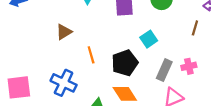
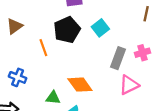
black pentagon: (125, 63) -> (67, 30), moved
blue cross: (64, 83) -> (18, 77), size x0.7

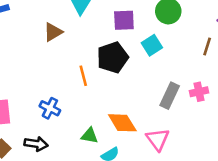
brown triangle: (15, 26) -> (53, 32), moved
cyan square: (100, 28) -> (152, 45), moved
pink triangle: (129, 85) -> (158, 139), moved, turned -45

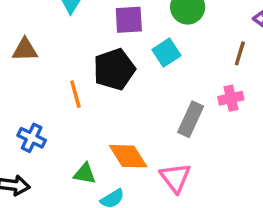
brown triangle: (53, 32) -> (25, 50), moved, turned 30
pink cross: (199, 92) -> (231, 98), moved

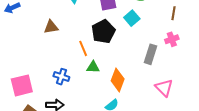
orange diamond: (128, 156) -> (118, 80), turned 60
green triangle: (85, 174) -> (93, 67), moved
pink triangle: (175, 178) -> (164, 88), moved

